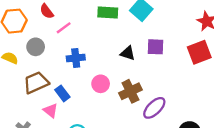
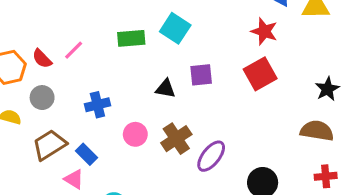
red semicircle: (47, 11) -> (42, 59), moved
pink line: (64, 28) -> (74, 50), moved

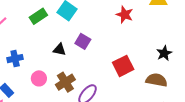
green rectangle: (131, 38) -> (38, 16), turned -30
red square: (260, 74) -> (123, 66), moved
purple square: (201, 75) -> (83, 41), turned 35

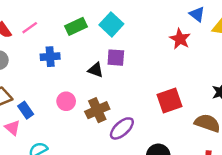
purple square: (83, 41) -> (116, 58), moved, turned -35
blue cross: (15, 59) -> (50, 57), moved

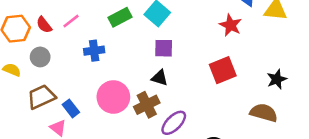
black triangle: (96, 70) -> (160, 78), moved
red square: (170, 100) -> (223, 70), moved
pink circle: (66, 101) -> (113, 97), size x1.6

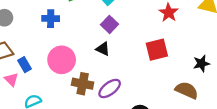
purple square: (164, 48) -> (110, 24), turned 35
brown cross: (147, 105) -> (83, 84), moved, turned 30

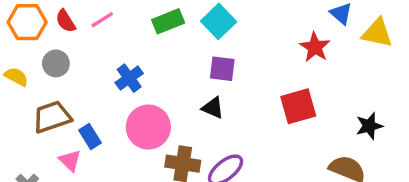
blue cross: (51, 19) -> (129, 78), moved, turned -35
purple square: (110, 24) -> (222, 69), turned -35

